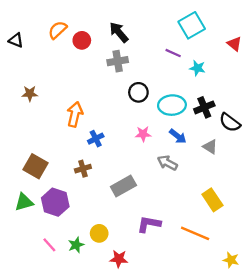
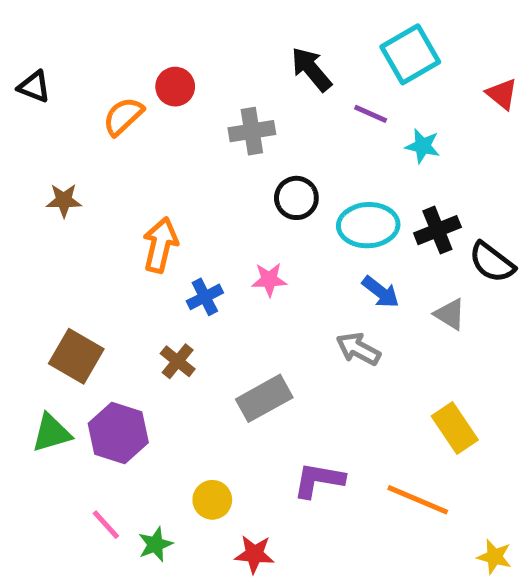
orange semicircle: (58, 30) -> (123, 116), moved
black arrow: (119, 32) -> (311, 69), moved
pink star: (143, 134) -> (269, 280), moved
brown cross: (83, 169) -> (178, 361), turned -35
green star: (76, 245) -> (155, 544), moved

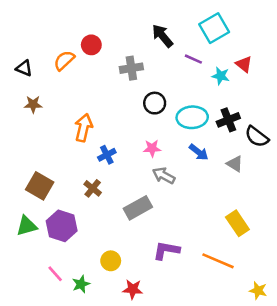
black triangle: (34, 87) -> (24, 68), moved
red triangle: (502, 94) -> (244, 64), moved
pink star: (269, 280) -> (152, 148), moved
gray arrow: (358, 349) -> (164, 175), moved

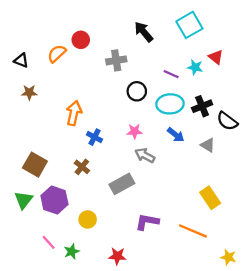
purple line: (193, 59) -> (171, 74), moved
blue cross: (107, 155) -> (94, 137), turned -35
green triangle: (27, 226) -> (24, 200), turned -36
yellow circle: (111, 261) -> (88, 219), moved

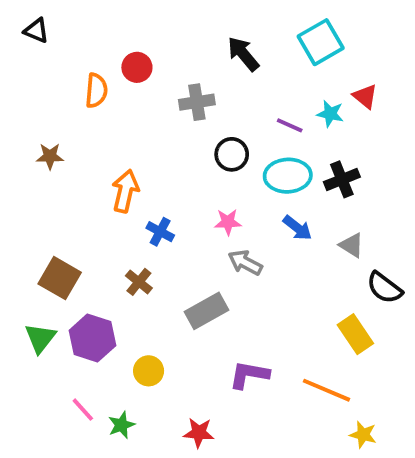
orange semicircle: (57, 54) -> (96, 91), turned 138
black triangle: (21, 60) -> (36, 31), moved
black semicircle: (227, 121) -> (384, 288), moved
yellow star: (228, 257) -> (363, 435), moved

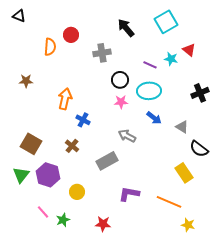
black cross: (342, 179) -> (200, 93), moved
pink star: (228, 222) -> (121, 102), moved

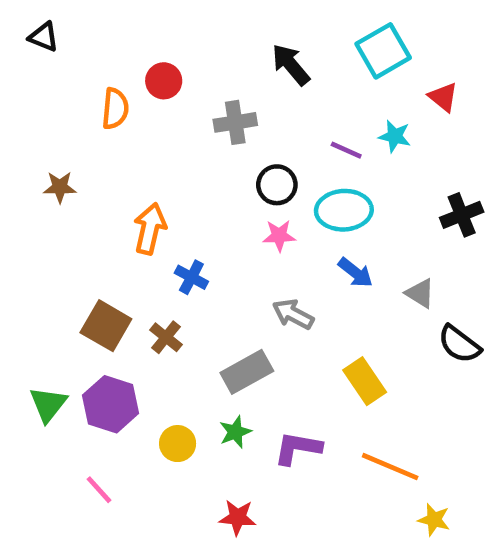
red triangle: (189, 50) -> (443, 97), moved
brown square: (31, 144) -> (106, 326), moved
yellow rectangle: (184, 173) -> (365, 381), moved
green star: (63, 220) -> (235, 432), moved

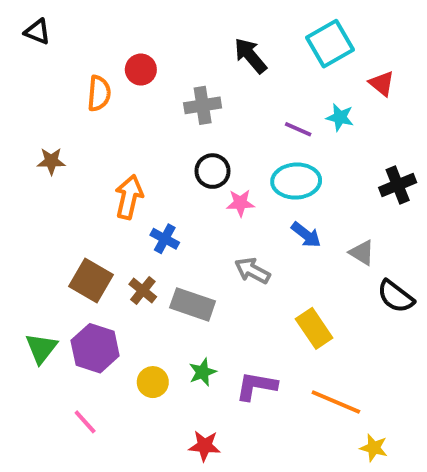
black circle: (277, 185) -> (213, 171), moved
gray rectangle: (247, 372) -> (193, 304), moved, turned 48

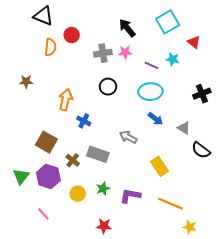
black triangle: (37, 32) -> (43, 16), moved, size x1.5
pink star: (240, 203) -> (125, 52), moved
brown cross: (143, 291) -> (73, 160), moved

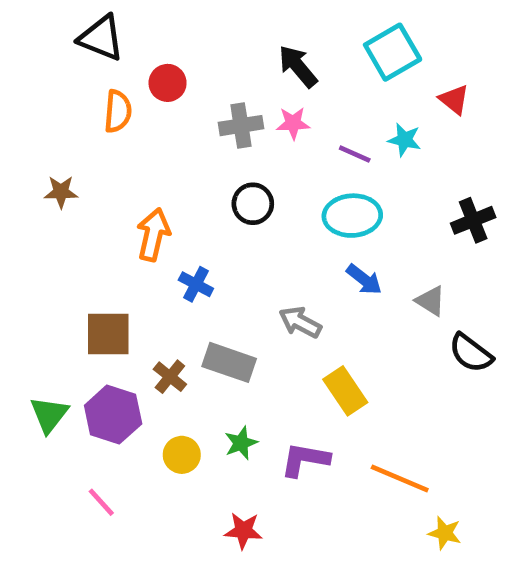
brown square: (46, 142) -> (108, 334), turned -30
yellow rectangle: (160, 166) -> (345, 391), moved

